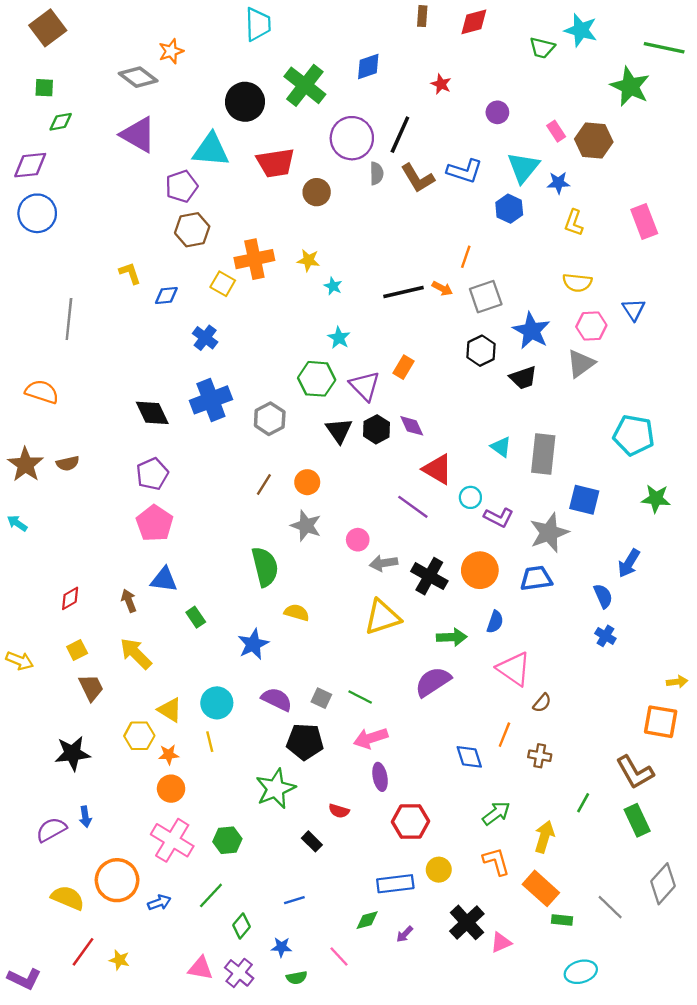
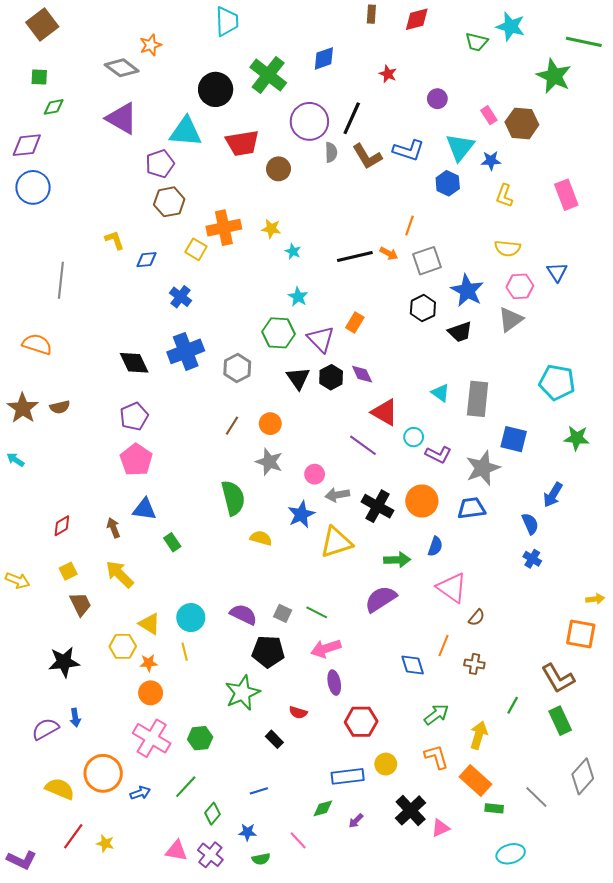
blue star: (253, 644) -> (301, 514), moved

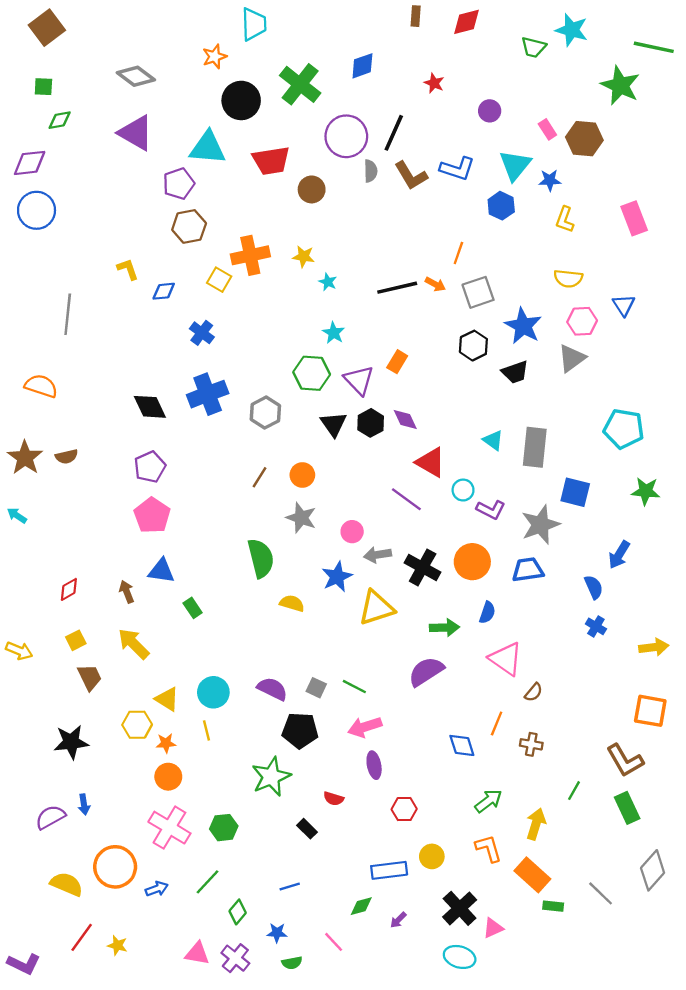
orange star: (151, 45) -> (215, 57), moved
yellow arrow: (595, 599) -> (654, 647), moved, size x1.4
red hexagon: (361, 722) -> (404, 809), size x0.7
cyan ellipse: (511, 854) -> (460, 957), moved, turned 32

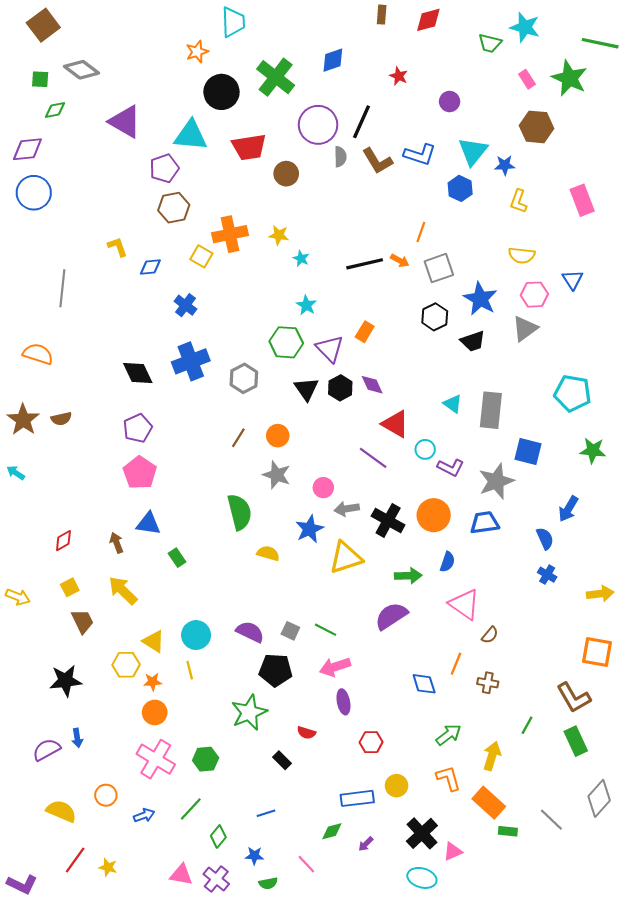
gray diamond: (136, 76) -> (81, 70), moved
pink rectangle: (547, 129) -> (527, 79), moved
orange circle: (115, 867) -> (106, 795), size x0.6

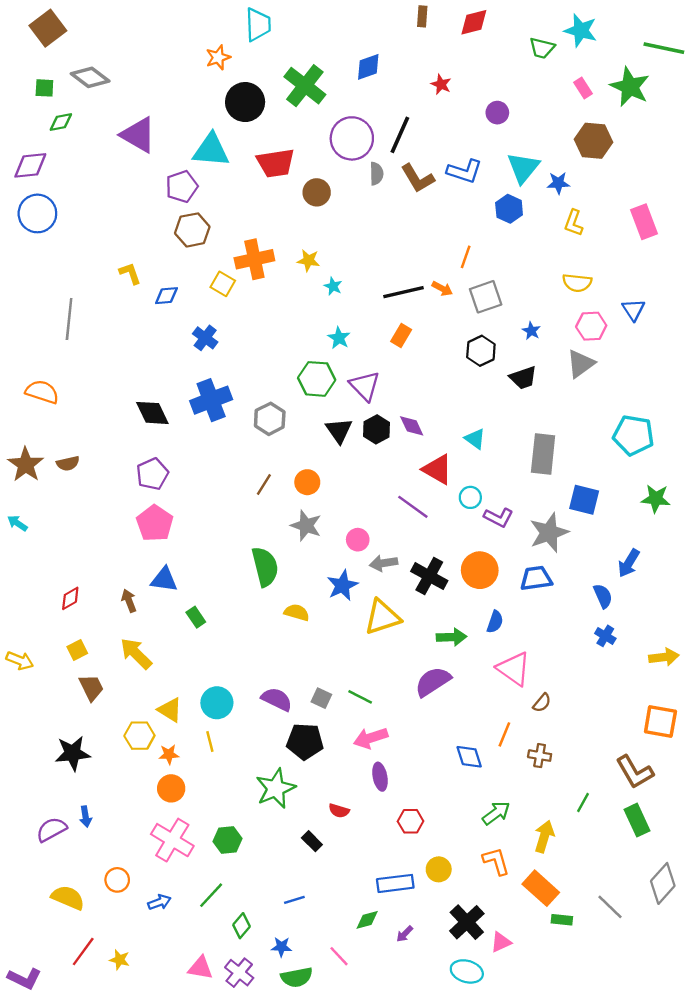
blue star: (480, 299) -> (531, 331), size x0.5
orange rectangle: (365, 332) -> (401, 336), moved
cyan triangle: (453, 404) -> (475, 439), moved
green semicircle: (268, 883) -> (297, 977), size x1.5

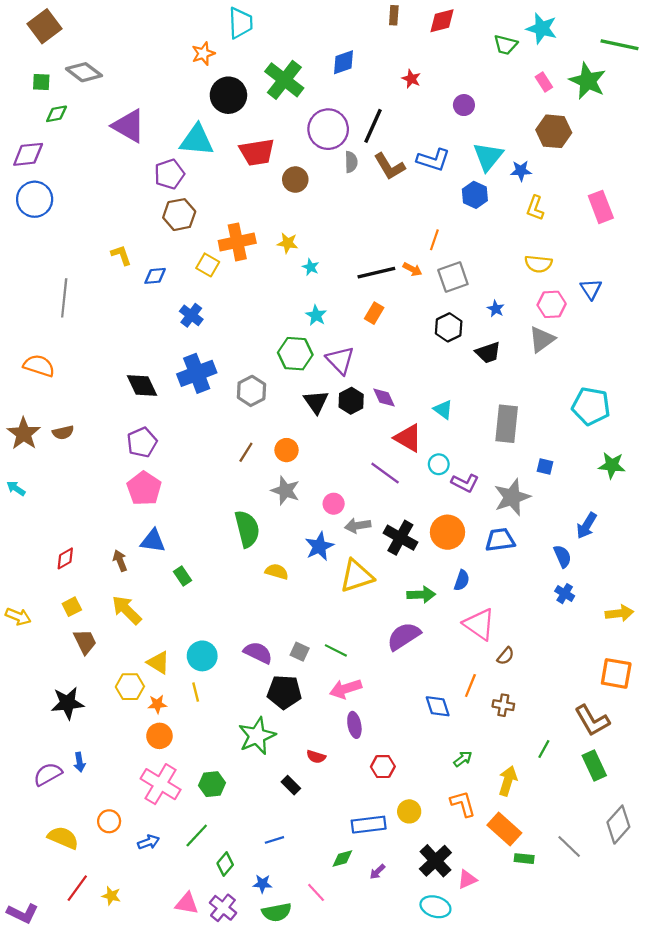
blue square: (584, 500) -> (545, 466), size x0.6
green arrow: (496, 813) -> (463, 759), size x0.7

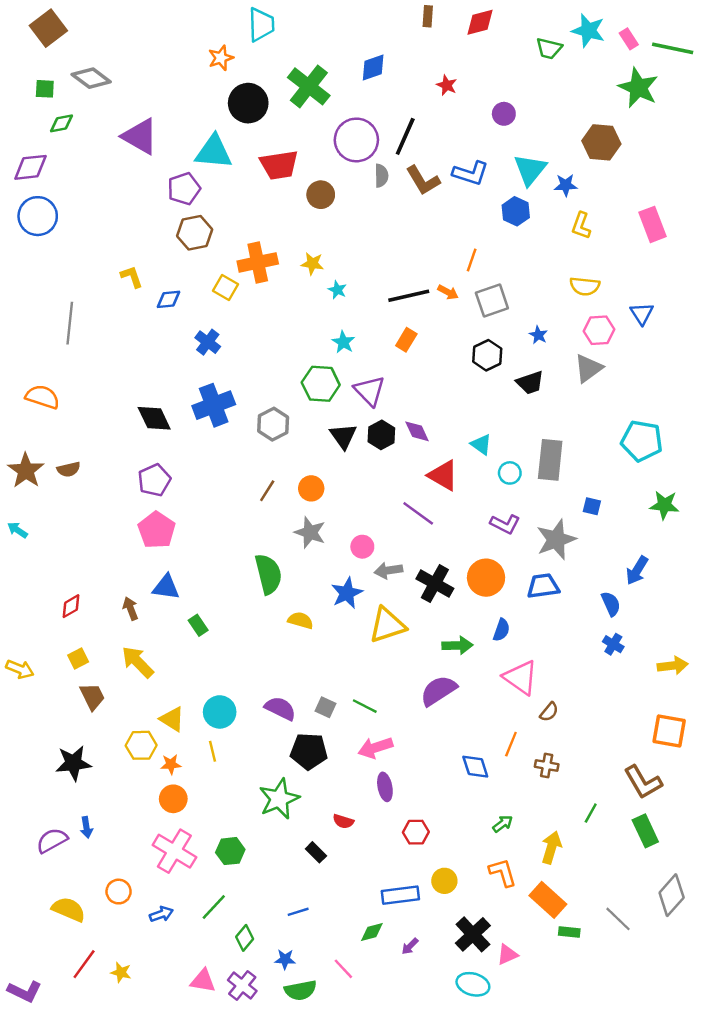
pink rectangle: (544, 82) -> (629, 39), moved
cyan circle: (439, 464) -> (510, 473), moved

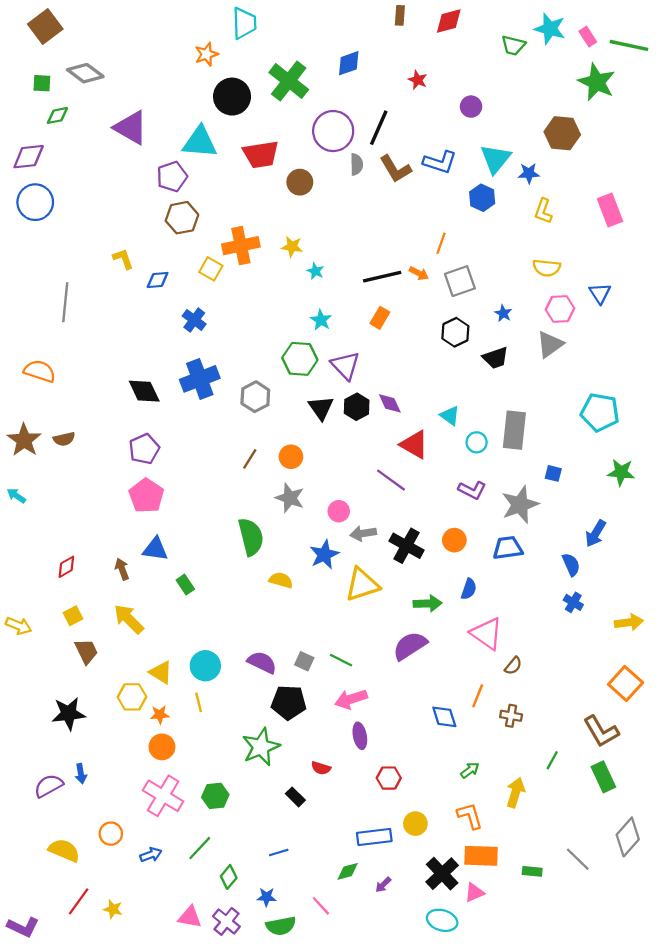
orange circle: (486, 578) -> (454, 540), size x0.7
orange square: (669, 731) -> (626, 684), turned 32
orange rectangle: (548, 900) -> (481, 856), moved, turned -40

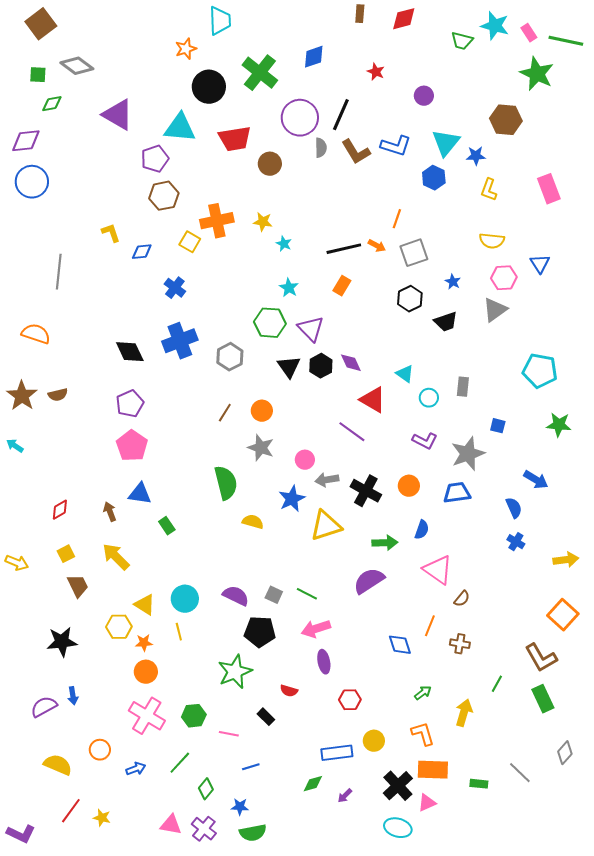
gray rectangle: (514, 430) -> (463, 387), size x0.6
blue arrow: (596, 533) -> (536, 480), turned -90
gray diamond: (628, 837) -> (565, 753), size x0.7
pink line: (321, 906) -> (229, 734), moved, turned -36

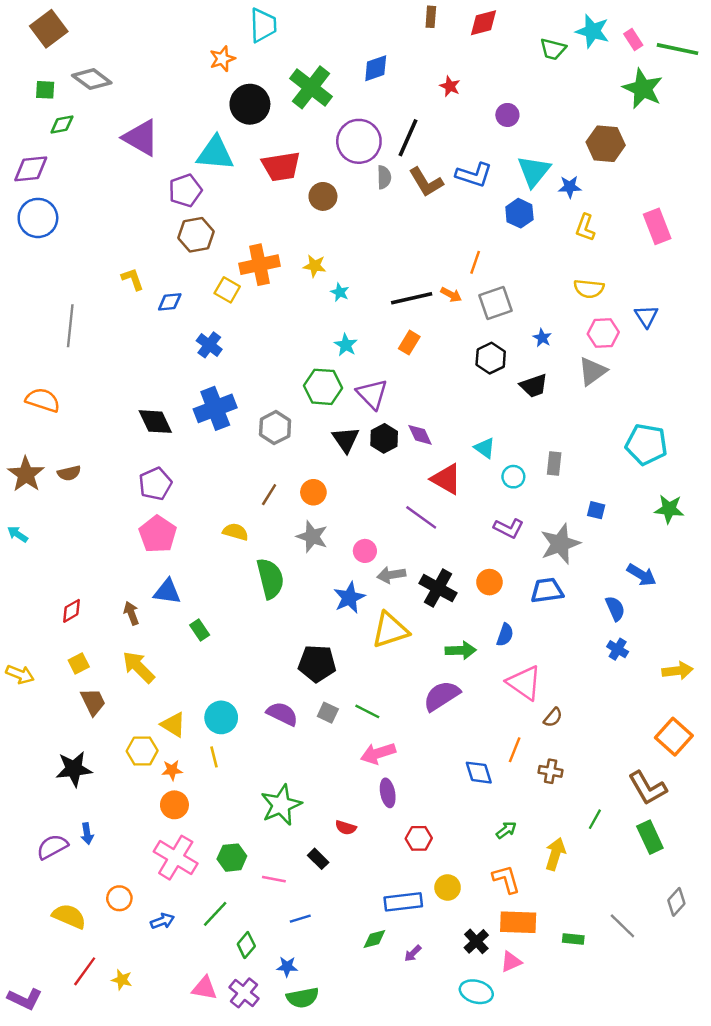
yellow semicircle: (253, 522) -> (236, 532), moved
black pentagon: (260, 632) -> (317, 664), moved
black cross: (398, 786) -> (476, 941), size x0.7

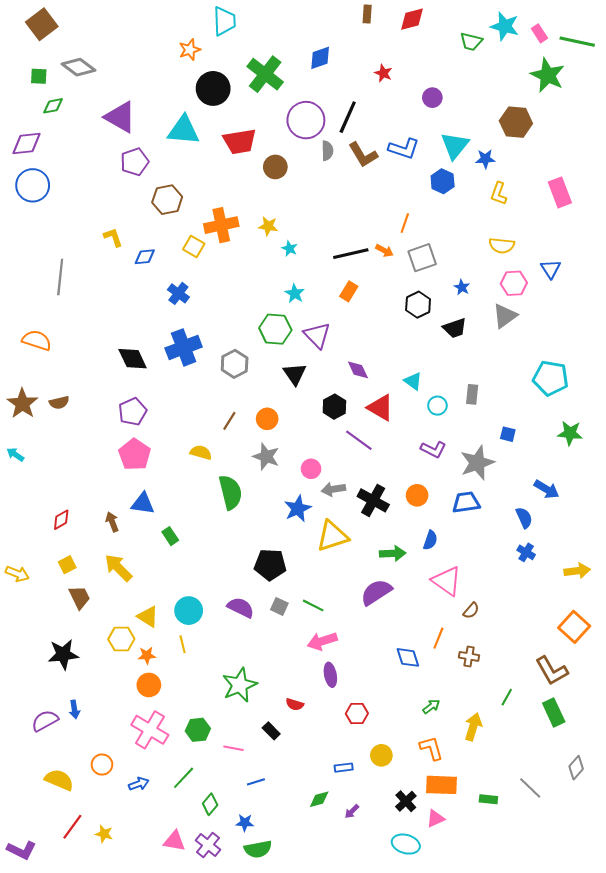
purple pentagon: (185, 190) -> (135, 162), moved
black hexagon: (384, 438) -> (334, 407), moved
blue rectangle: (403, 902) -> (344, 768), size x0.6

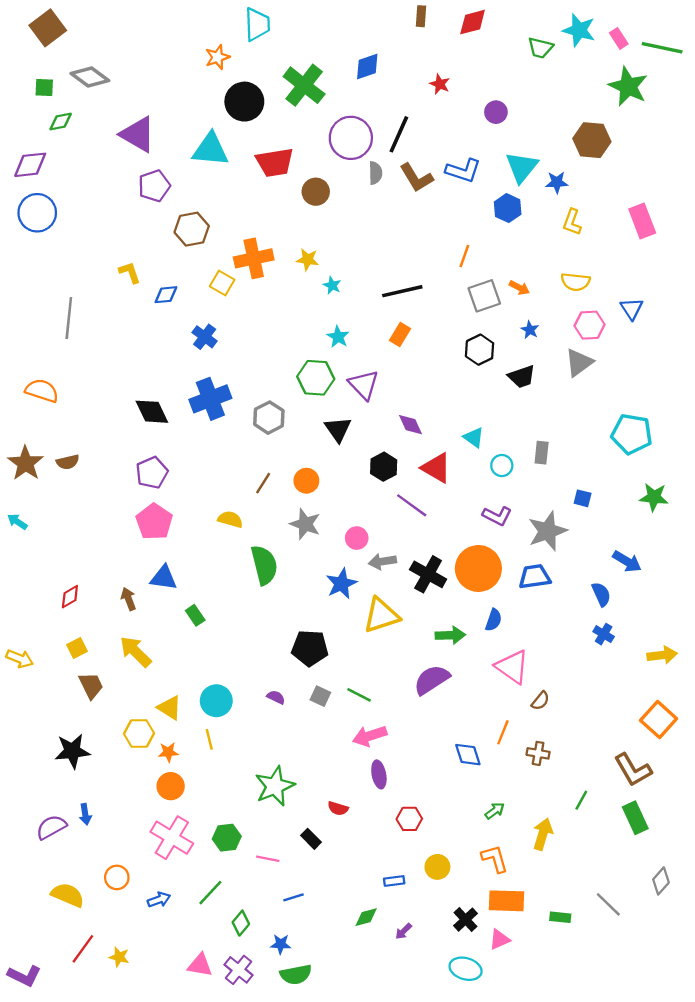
orange arrow: (384, 251) -> (519, 288), moved
orange circle: (417, 495) -> (478, 568), size x1.8
purple semicircle: (241, 607) -> (276, 697), size x0.6

